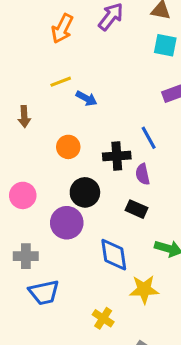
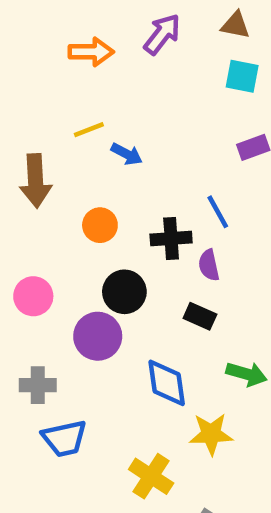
orange arrow: (62, 29) -> (91, 52), turned -116
brown arrow: (24, 117) -> (36, 181), size x1.6
yellow cross: (103, 318) -> (151, 476), size x1.4

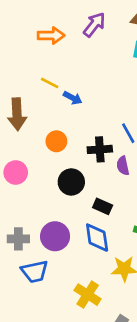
yellow line: (89, 130) -> (50, 83), turned 48
pink circle: (33, 296) -> (16, 172), moved
black rectangle: (200, 316) -> (103, 206), moved
purple circle: (98, 336) -> (55, 236), moved

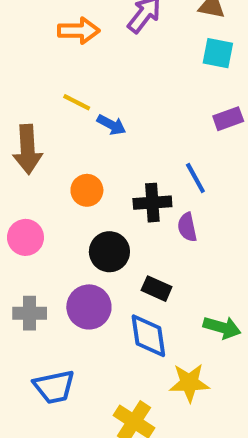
purple circle: (55, 236) -> (89, 307), moved
gray cross: (18, 239) -> (30, 313), moved

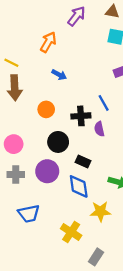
orange arrow: (79, 31) -> (48, 42), moved, turned -60
yellow line: (77, 102) -> (11, 63), moved
pink circle: (25, 237) -> (14, 144), moved

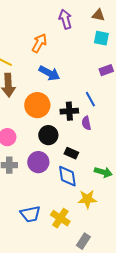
purple arrow: (77, 16) -> (65, 19), turned -54
blue arrow: (59, 75) -> (49, 73), size x1.5
orange circle: (46, 109) -> (37, 105), size x1.6
blue trapezoid: (29, 214) -> (30, 214), moved

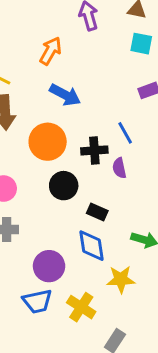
purple circle: (38, 162) -> (49, 266), moved

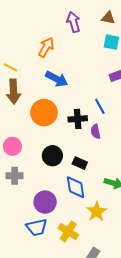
black circle: (64, 186) -> (52, 156), moved
yellow star: (121, 279) -> (97, 212), turned -30

